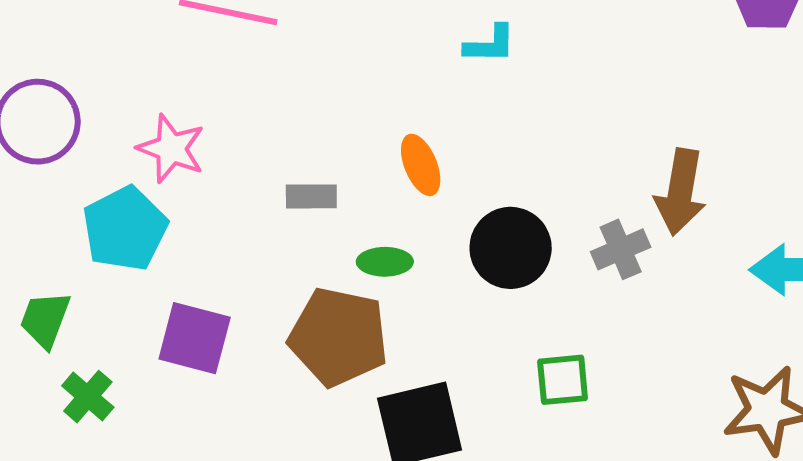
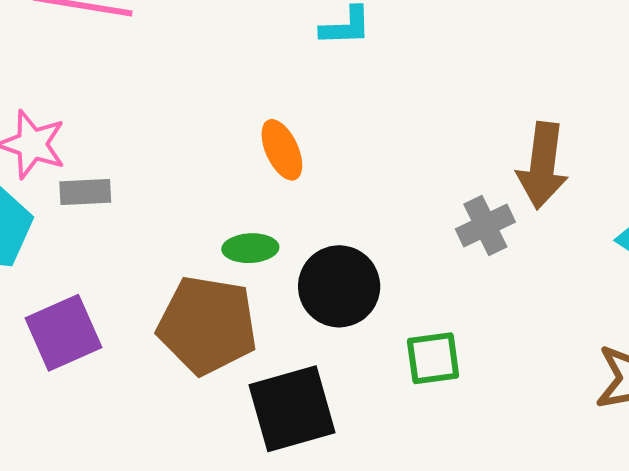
gray rectangle: (311, 196) -> (85, 192), moved
black circle: (511, 248) -> (339, 286), moved
purple square: (195, 338) -> (64, 333), turned -36

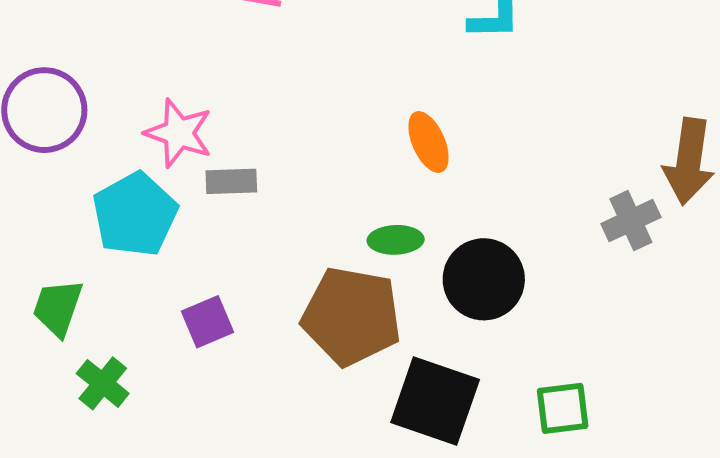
purple square: (64, 333) -> (208, 322), size x0.7
green square: (433, 358) -> (563, 408), moved
black square: (292, 409) -> (435, 401), turned 34

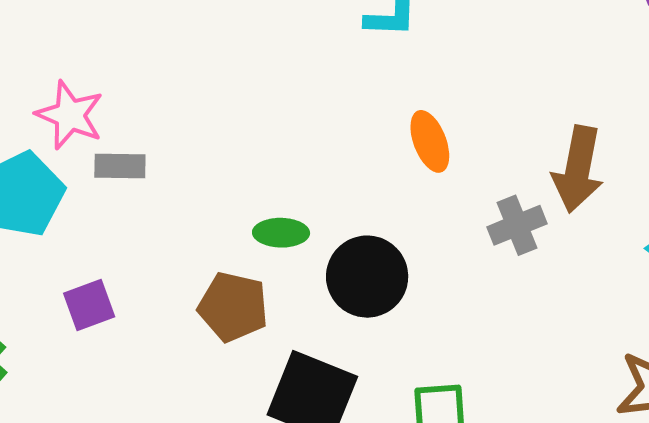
orange ellipse: (429, 142) -> (430, 141), moved
brown pentagon: (352, 316) -> (233, 307), size x0.7

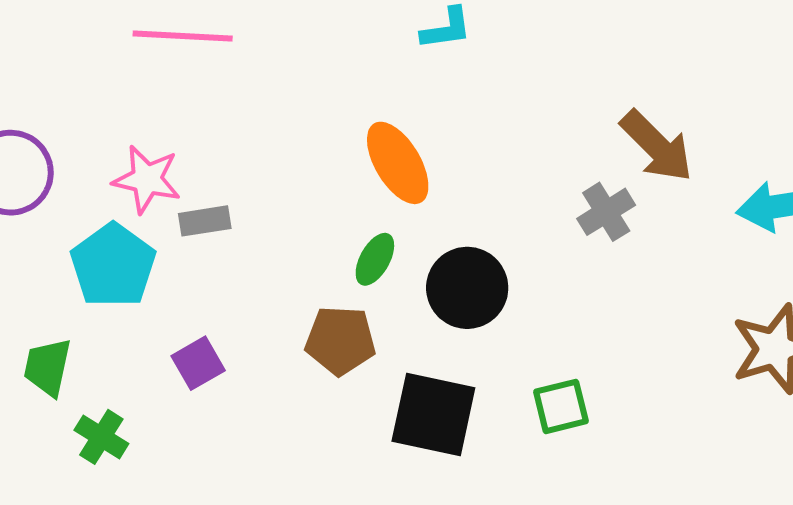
orange ellipse: (430, 141) -> (398, 163), moved, size x1.4
brown arrow: (578, 169) -> (657, 146), turned -46
green ellipse: (281, 233) -> (375, 259), turned -52

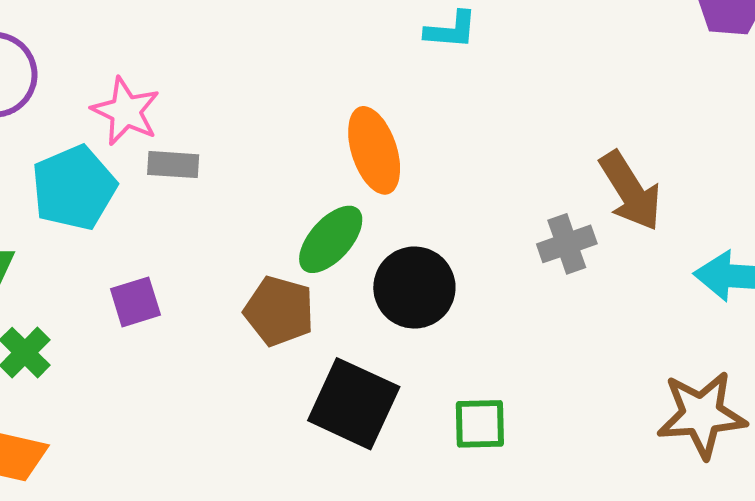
green ellipse: (375, 259) -> (331, 239), size x1.4

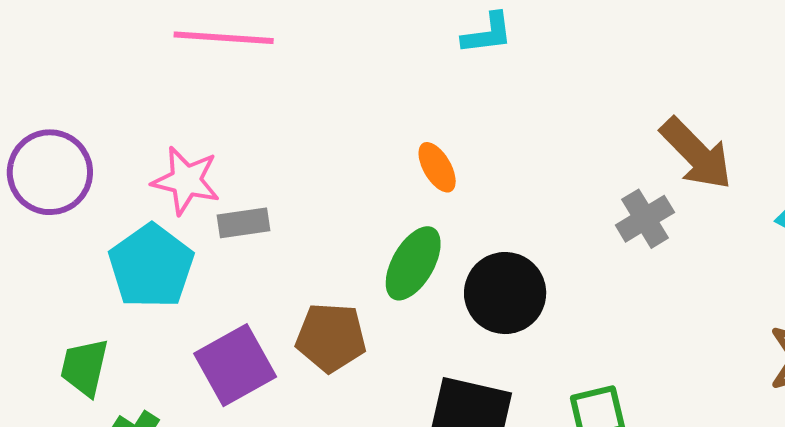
orange ellipse: (374, 150) -> (437, 167), size x0.6
purple square: (135, 302) -> (235, 365), size x1.5
brown pentagon: (279, 311) -> (331, 337), moved

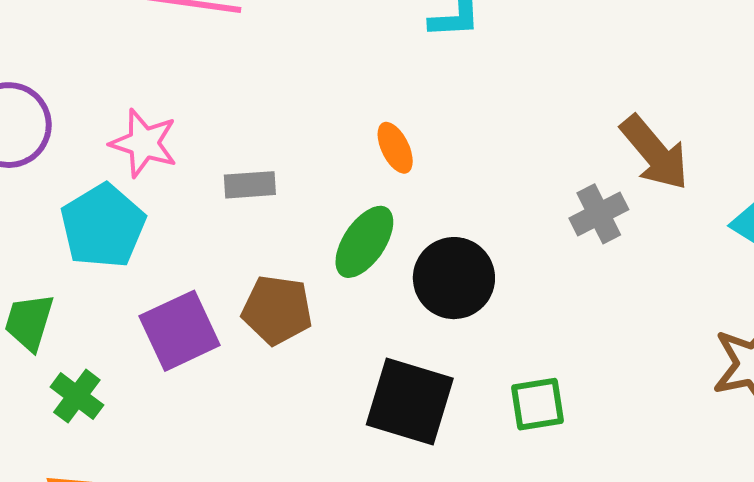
gray rectangle: (244, 223) -> (250, 185), moved

